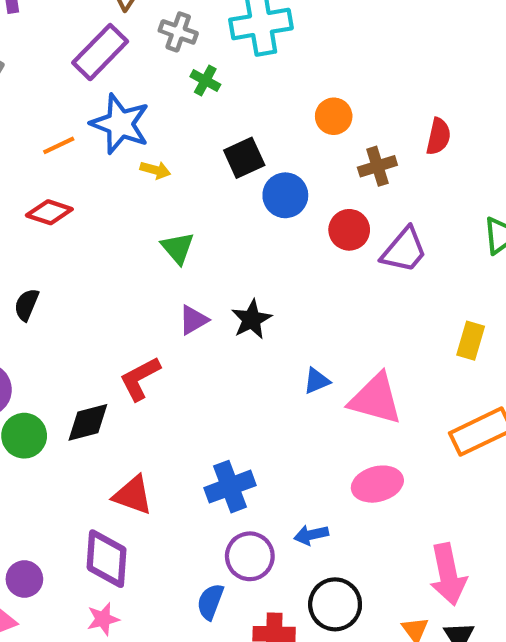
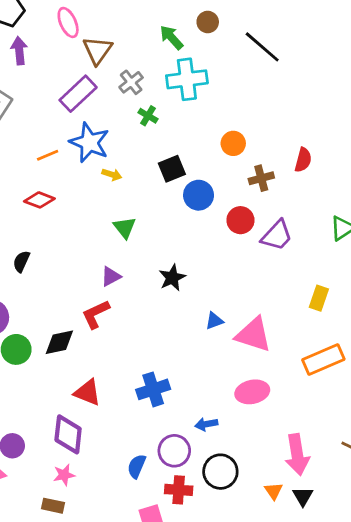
gray cross: (178, 32) -> (131, 82), turned 30
purple triangle: (193, 320) -> (111, 276), moved
purple circle: (250, 556) -> (174, 451), moved

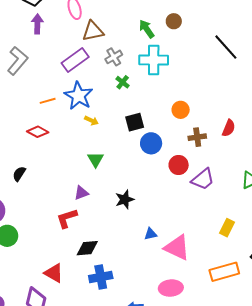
black line: (262, 47) -> (226, 47), moved
brown triangle: (97, 50) -> (93, 31), turned 35
black diamond: (59, 342) -> (87, 248), moved

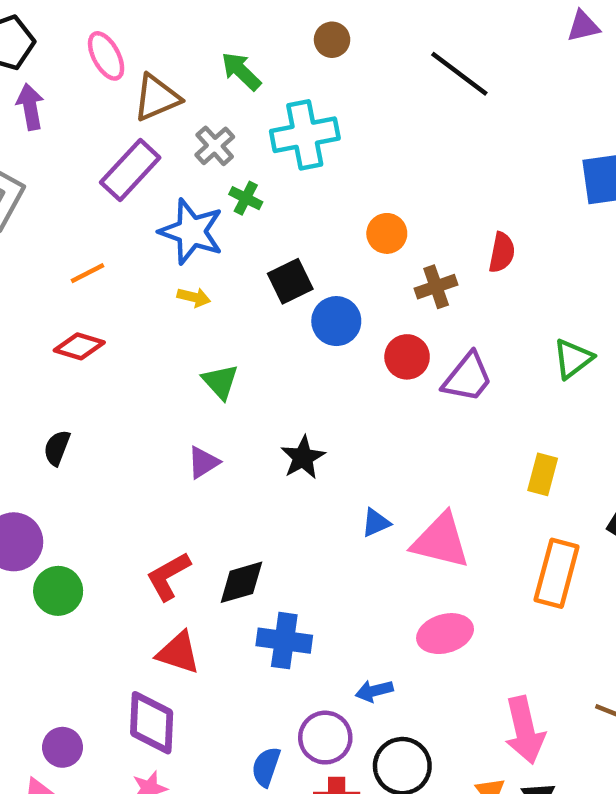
green arrow: (147, 29) -> (241, 71), moved
blue star: (79, 96) -> (191, 232), moved
red L-shape: (67, 218) -> (168, 576), moved
orange rectangle: (224, 272) -> (557, 573), turned -48
blue cross: (101, 277) -> (284, 641), turned 30

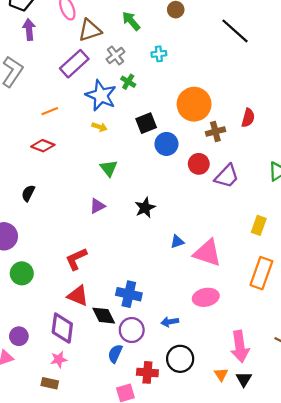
cyan cross: (305, 135) -> (159, 54), size x0.5
orange circle: (387, 233) -> (194, 104), size x1.8
black diamond: (241, 582) -> (104, 316), moved, turned 75
green circle: (58, 591) -> (22, 273), moved
purple circle: (325, 738) -> (132, 330), moved

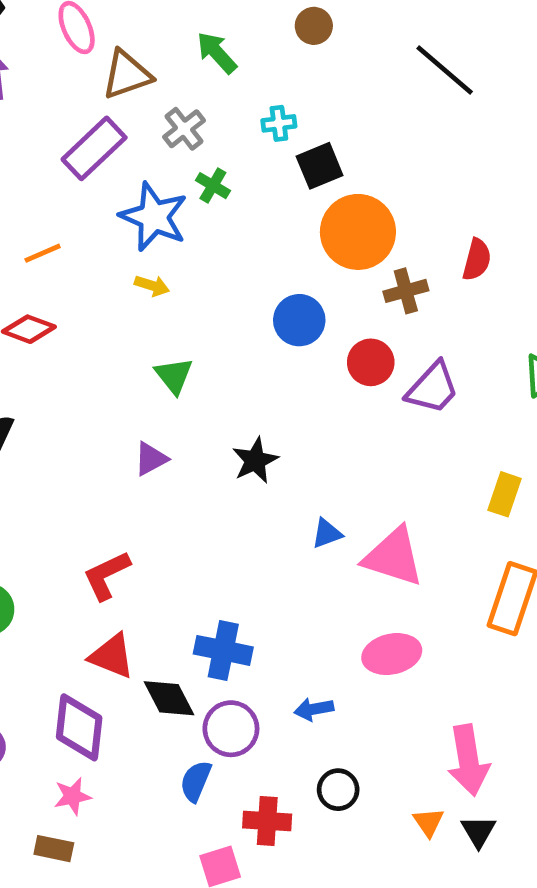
black square: (146, 123) -> (320, 166), moved
black circle: (180, 359) -> (338, 790), size x0.7

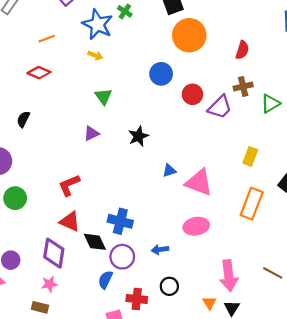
brown cross: (406, 291) -> (243, 87), moved

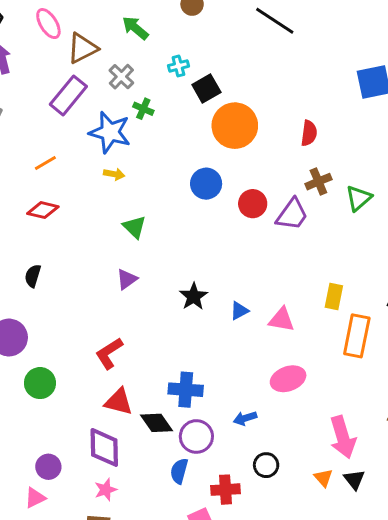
black star: (138, 136) -> (194, 296), moved
yellow rectangle: (250, 156) -> (334, 296), moved
pink triangle: (199, 182) -> (282, 320), size x0.7

